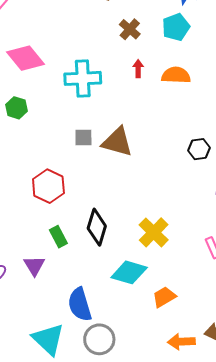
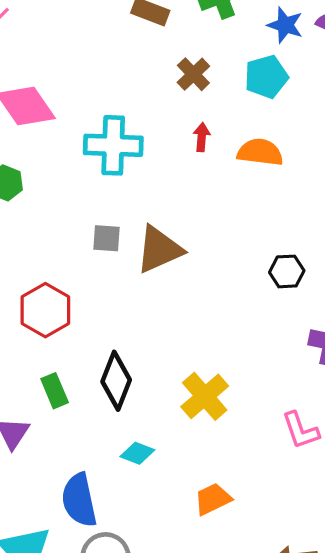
brown triangle: (117, 142) -> (159, 249), turned -44
cyan diamond: (129, 272) -> (137, 453), moved, size x0.6

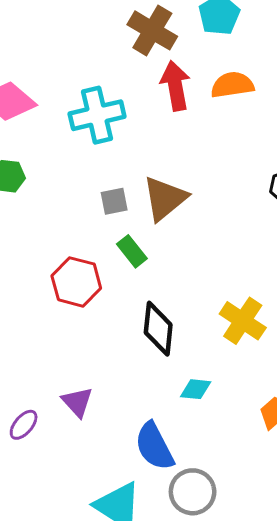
brown cross: (193, 74) -> (152, 30), size x1.5
red arrow: (202, 137) -> (175, 86), size x1.8
green rectangle: (55, 391) -> (132, 251), moved

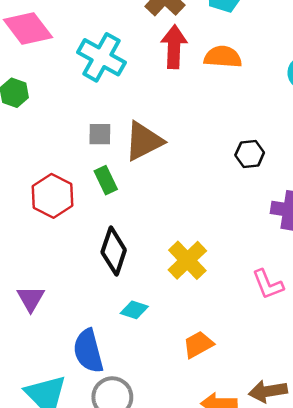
cyan cross: (97, 115) -> (102, 57), turned 30

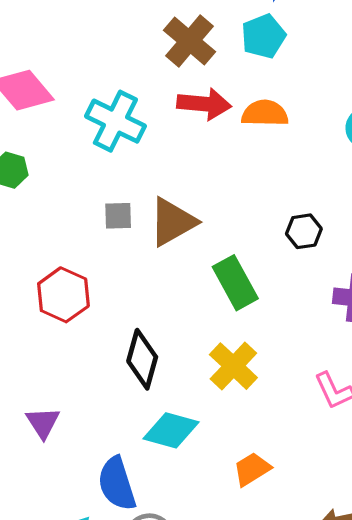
red arrow: (174, 47) -> (204, 104), turned 96
green rectangle: (106, 180) -> (235, 283), moved, size x1.5
cyan diamond: (134, 310) -> (171, 430), size x1.6

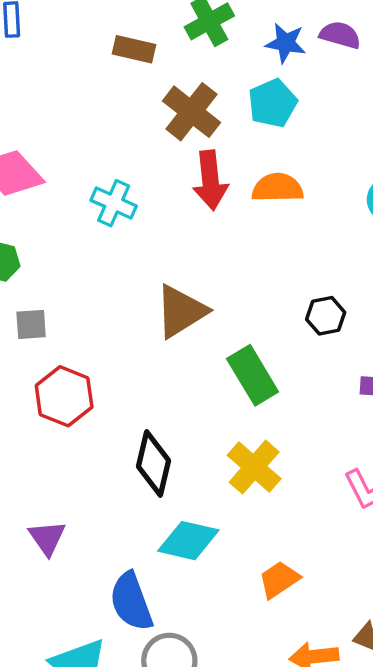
red arrow: (204, 104) -> (210, 180), turned 81
cyan cross: (115, 121) -> (114, 203), size x0.7
gray square: (118, 216) -> (31, 324), moved

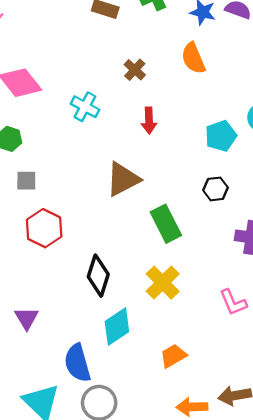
cyan pentagon: (273, 103) -> (221, 136), moved
brown cross: (191, 112) -> (135, 70), moved, size x0.6
red arrow: (210, 180) -> (149, 121), moved, size x0.7
orange semicircle: (278, 188) -> (193, 58), moved, turned -116
cyan diamond: (188, 541) -> (117, 327), turned -51

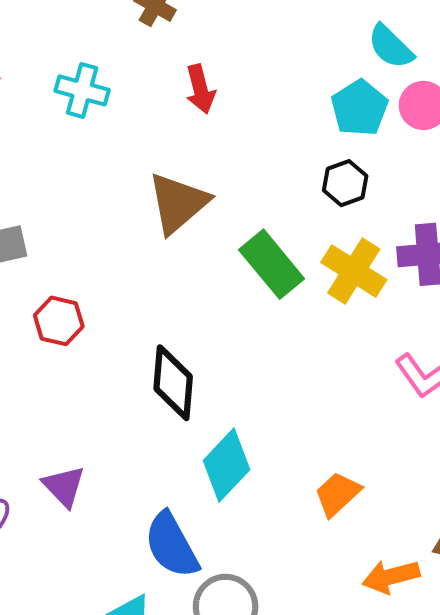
cyan pentagon: (221, 136) -> (359, 108), moved
red hexagon: (44, 228) -> (59, 321), size x0.7
yellow cross: (163, 283) -> (354, 271), moved

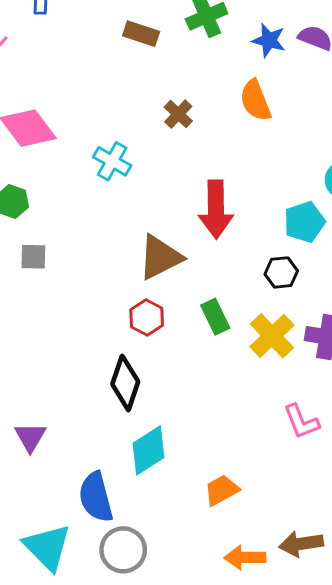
red arrow: (200, 89) -> (216, 209), moved, size x1.6
green rectangle: (272, 264) -> (215, 317), size x0.7
red hexagon: (59, 321) -> (147, 317), moved

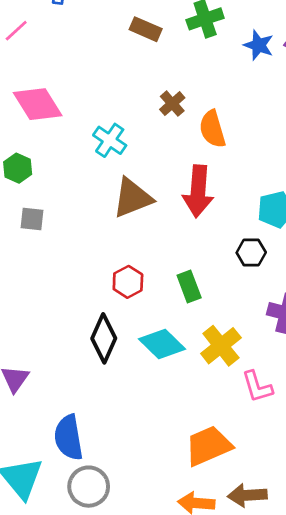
orange semicircle: (255, 100) -> (212, 129), moved
brown triangle: (160, 257) -> (132, 198), moved
yellow cross: (272, 336) -> (221, 346), moved
cyan diamond: (149, 450) -> (162, 344), moved, turned 72
orange trapezoid: (222, 490) -> (208, 446), moved, size x1.5

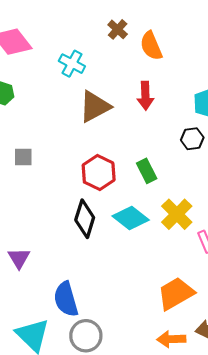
red arrow: (198, 191) -> (145, 96), size x0.7
gray square: (32, 219) -> (23, 157), moved
red hexagon: (128, 282) -> (99, 173), size x1.4

